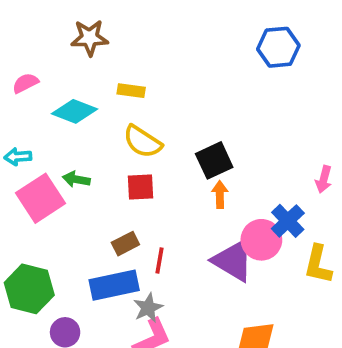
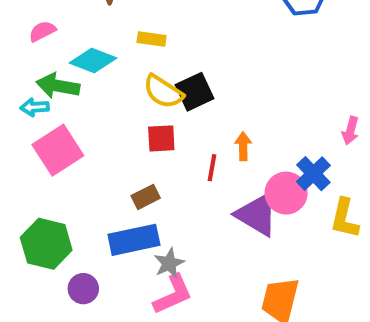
black square: (214, 160) -> (194, 92), moved
green arrow: (76, 179) -> (58, 86), moved, size x1.5
red line: (159, 261) -> (212, 168), moved

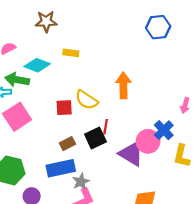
yellow semicircle: (163, 92) -> (86, 100), moved
black square: (194, 92) -> (95, 138), moved
red square: (161, 138) -> (64, 108), moved
orange arrow: (243, 146) -> (123, 85), moved, size x1.6

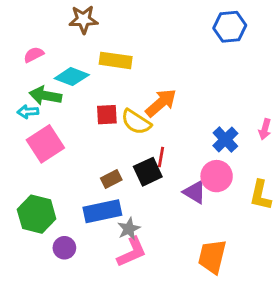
yellow rectangle: (71, 53) -> (116, 60), size x1.5
orange arrow: (123, 85) -> (161, 103), moved, turned 50
red square: (64, 108) -> (107, 115), moved
blue cross: (164, 130) -> (225, 139), moved
purple triangle: (131, 154) -> (195, 192), size x0.7

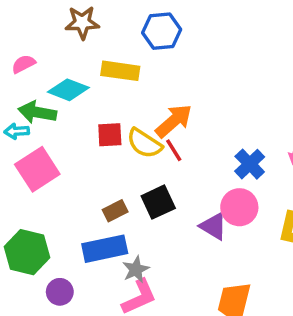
blue hexagon: (230, 27) -> (162, 31), moved
red line: (161, 157) -> (174, 150), moved, turned -42

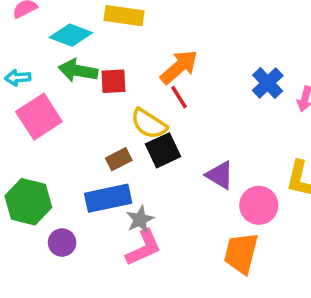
green arrow: (37, 112) -> (78, 71), moved
yellow semicircle: (144, 143) -> (149, 124), moved
blue cross: (250, 164) -> (268, 83), moved
pink circle: (239, 207) -> (259, 205), moved

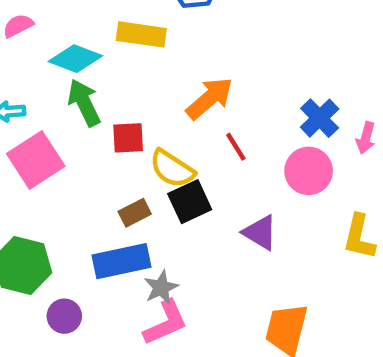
green arrow: (78, 71) -> (84, 103), turned 54
red square: (113, 81) -> (128, 138), moved
red line: (179, 97) -> (236, 147), moved
pink circle: (259, 205) -> (309, 171), moved

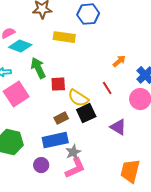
cyan diamond: (75, 59) -> (20, 46), moved
orange arrow: (210, 98) -> (119, 61), moved, size x0.6
purple circle: (64, 316) -> (41, 165), moved

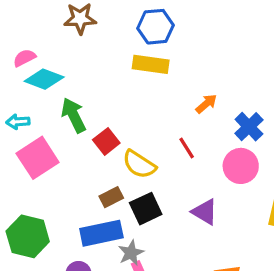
yellow rectangle: (64, 37) -> (151, 64), moved
red square: (58, 84) -> (106, 141), turned -35
black square: (86, 113) -> (146, 209), moved

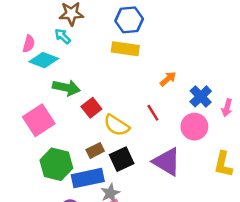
pink semicircle: (24, 58) -> (29, 44), turned 132
green arrow: (74, 115) -> (66, 88), turned 128
cyan arrow: (18, 122) -> (63, 36), moved, turned 48
purple triangle: (205, 212) -> (167, 162), size x1.4
green hexagon: (28, 236) -> (56, 164), moved

